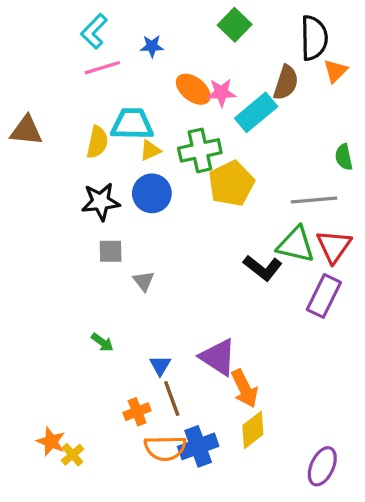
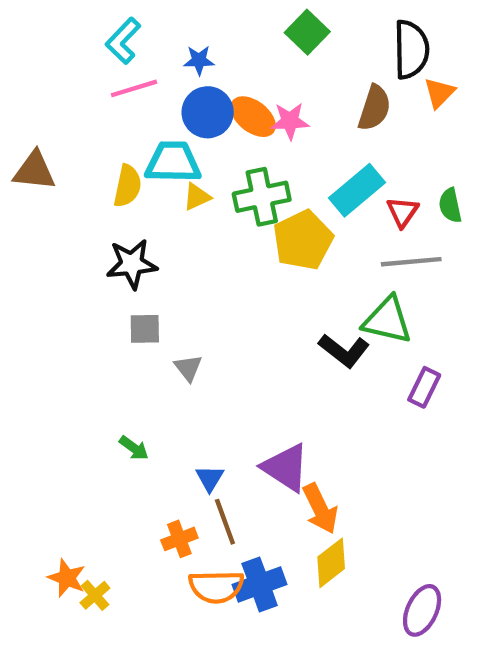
cyan rectangle: (256, 112) -> (357, 190), moved
blue circle: (152, 193) -> (208, 112), moved
red triangle: (334, 246) -> (403, 212), moved, size x0.7
purple rectangle: (324, 296) -> (424, 387), size x0.7

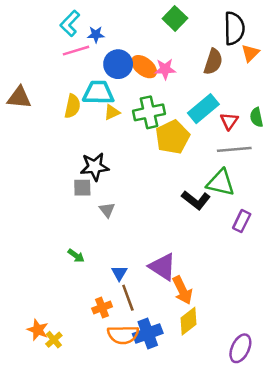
blue star: (199, 60) -> (96, 35), moved
black star: (132, 264) -> (95, 167), moved

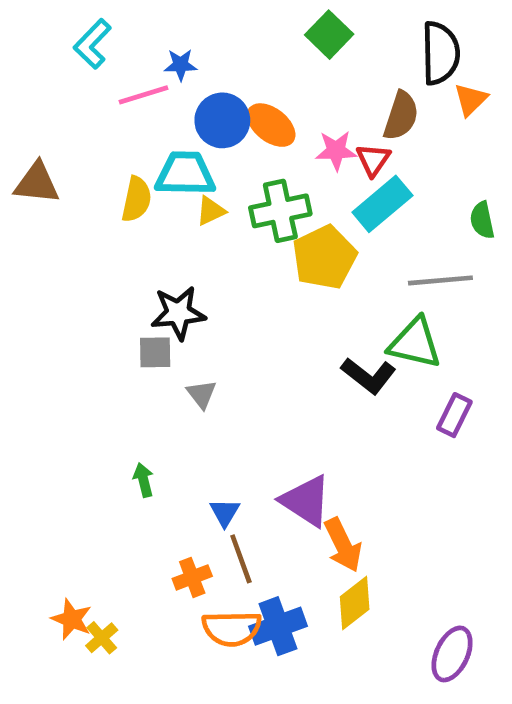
cyan L-shape: (70, 23) -> (92, 44), moved
pink star: (165, 69) -> (336, 151), moved
red triangle: (229, 121) -> (373, 160), moved
green arrow: (76, 256) -> (143, 480), turned -140

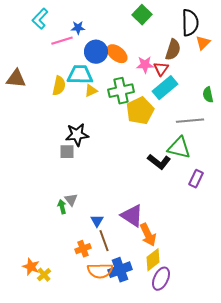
gray triangle: (201, 394) -> (71, 200), moved
purple ellipse: (452, 654) -> (161, 279), moved

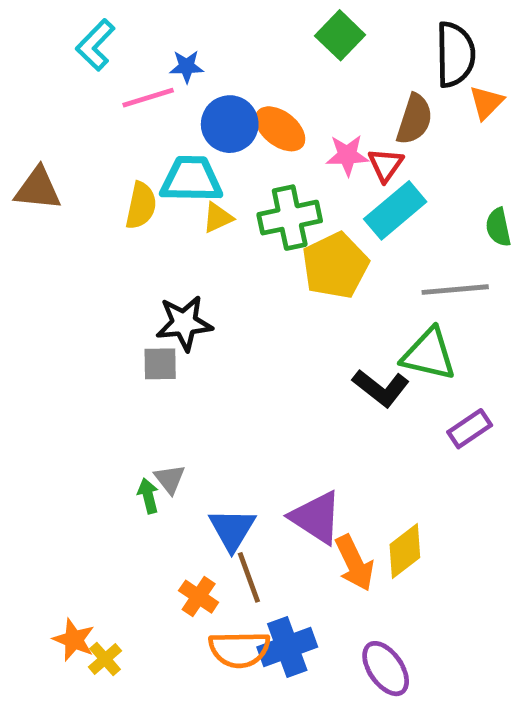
purple rectangle: (196, 179) -> (470, 429), turned 30
blue triangle: (97, 221) -> (232, 529), size x1.5
orange cross: (83, 249) -> (199, 597), turned -35
yellow diamond: (153, 260) -> (405, 551), moved
purple ellipse: (161, 279) -> (386, 669), turned -60

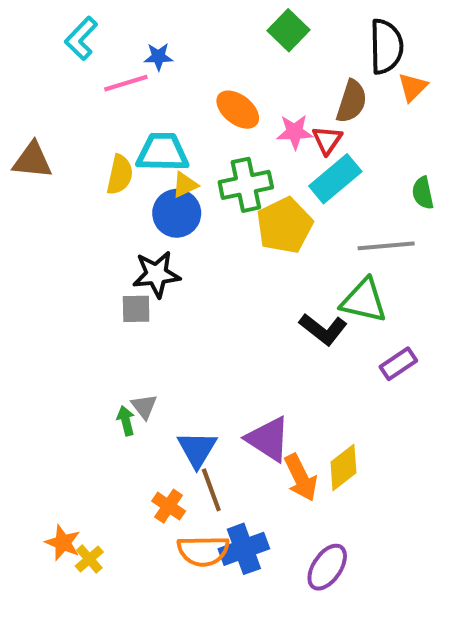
blue circle: (230, 124) -> (177, 213), moved
purple ellipse: (386, 669) -> (327, 567), turned 69

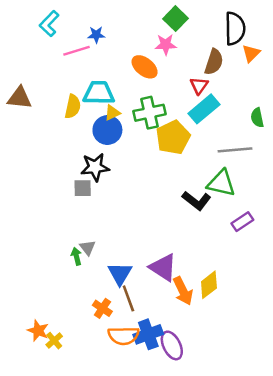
pink star: (295, 132) -> (166, 45), moved
purple ellipse: (327, 567) -> (172, 345), moved, turned -60

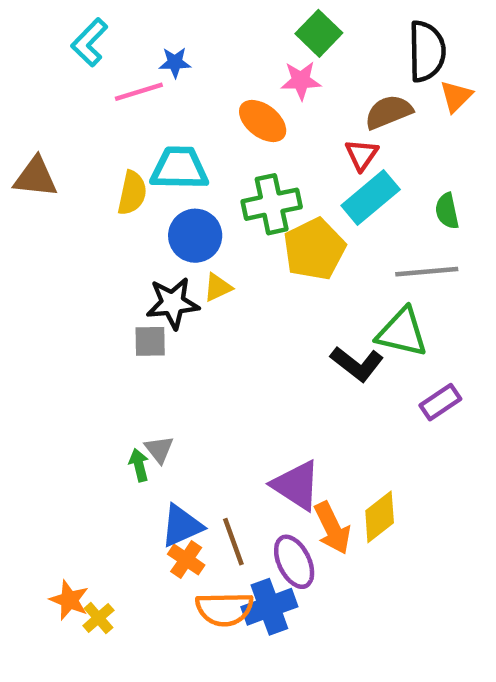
brown semicircle: (214, 62) -> (389, 112), turned -130
yellow triangle: (112, 113) -> (218, 287), moved
green semicircle: (257, 118) -> (447, 211), moved
blue triangle: (120, 274) -> (182, 526), moved, turned 35
purple ellipse: (172, 345) -> (294, 562), moved

